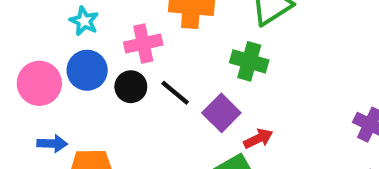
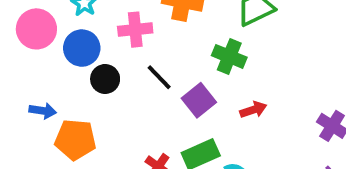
pink circle: (39, 83) -> (36, 29), moved
black circle: (131, 87) -> (105, 79), moved
red arrow: (258, 139) -> (253, 110), moved

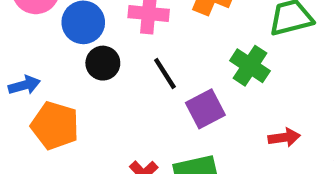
red arrow: (253, 110) -> (284, 137), moved
blue arrow: (43, 111) -> (24, 85), turned -35

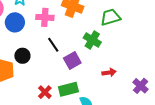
black circle: (103, 63) -> (22, 56), moved

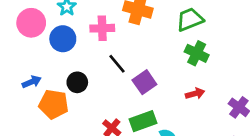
green cross: (92, 40) -> (197, 53), moved

